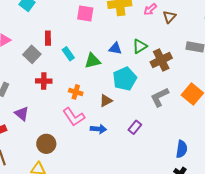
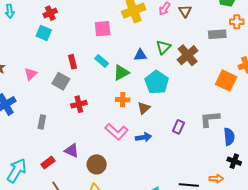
cyan rectangle: (68, 54) -> (102, 61), moved
orange cross: (76, 92) -> (123, 100), moved
gray L-shape: (160, 97) -> (210, 119), moved, turned 35
purple triangle: (22, 114) -> (72, 150), moved

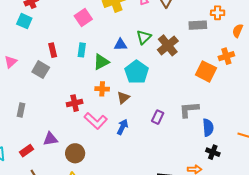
pink square: (103, 29) -> (83, 18), turned -30
cyan rectangle: (102, 61) -> (82, 50), turned 56
red cross: (79, 104) -> (75, 103), moved
blue arrow: (144, 137) -> (122, 127), turned -56
purple triangle: (72, 150) -> (50, 139), turned -35

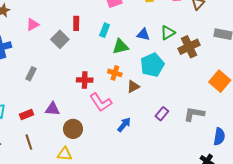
blue arrow: (122, 127) -> (124, 125), moved
blue semicircle: (208, 128) -> (219, 137), moved

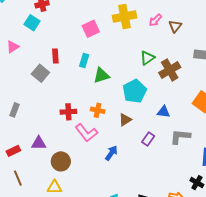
pink triangle: (33, 25) -> (13, 47), moved
blue triangle: (143, 34) -> (164, 112), moved
orange cross: (115, 73) -> (98, 110), moved
brown triangle: (133, 87) -> (125, 120), moved

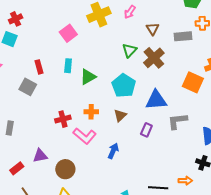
brown triangle: (175, 26) -> (153, 29), moved
blue triangle: (164, 112) -> (156, 100), size x1.6

